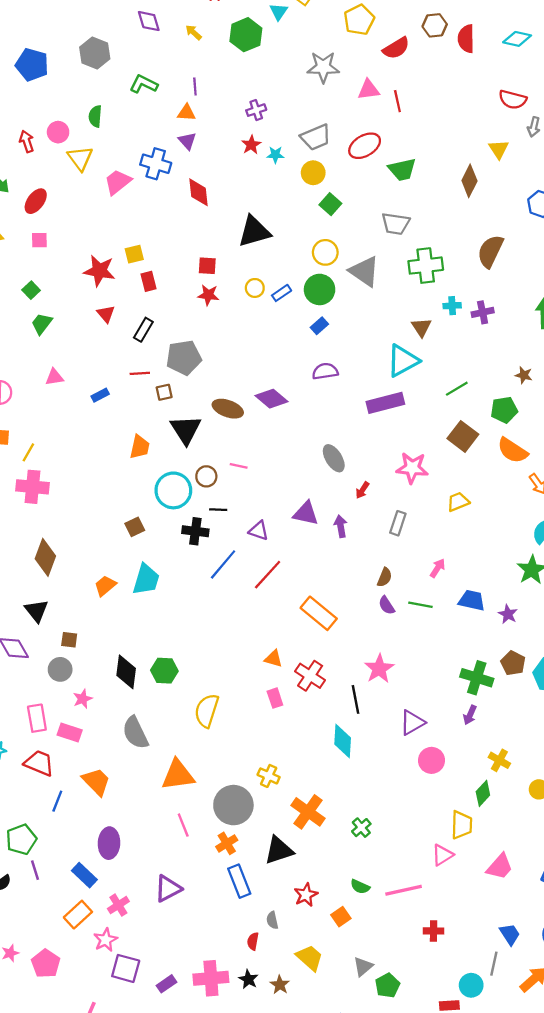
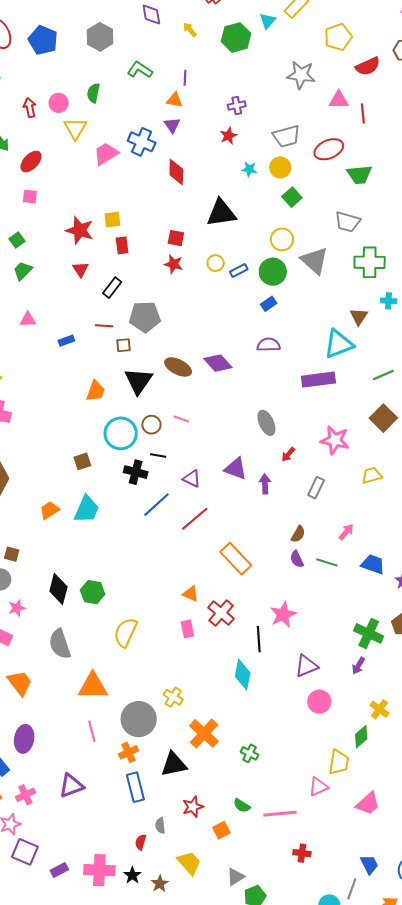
cyan star: (275, 155) -> (249, 169), moved
green cross: (361, 828) -> (250, 753), turned -30

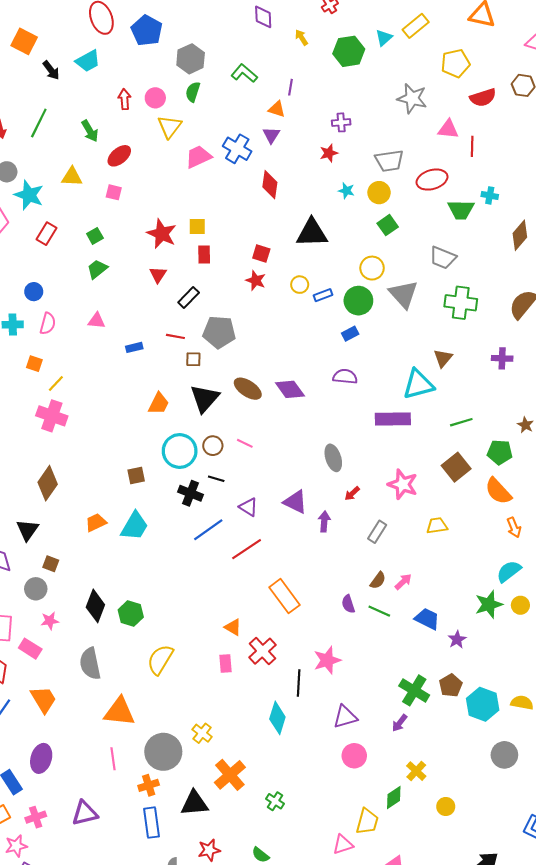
gray hexagon: (100, 37) -> (191, 59), moved
cyan cross: (389, 301) -> (490, 195), moved
brown semicircle: (298, 534) -> (378, 580), moved

